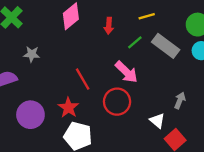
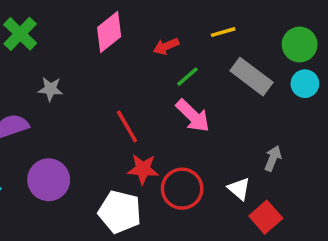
red arrow: (109, 26) -> (166, 46), turned 63
green line: (135, 42) -> (187, 77), moved
red circle: (117, 102) -> (182, 189), moved
red star: (68, 108) -> (143, 169), moved, turned -30

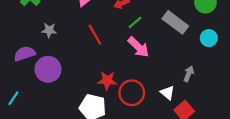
cyan circle: (305, 84) -> (209, 38), moved
red line: (127, 126) -> (95, 35), moved
purple circle: (49, 180) -> (48, 69), moved

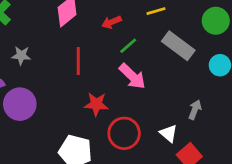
red line: (95, 35) -> (78, 61), turned 30
red star: (107, 80) -> (96, 104), moved

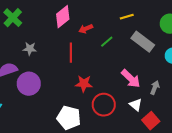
red arrow: (112, 22) -> (86, 29), moved
pink arrow: (132, 76) -> (131, 79), moved

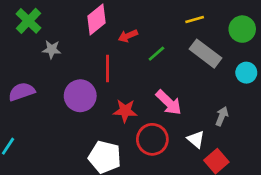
yellow line: (127, 17) -> (195, 20), moved
gray star: (30, 49) -> (52, 49), moved
pink arrow: (131, 79) -> (169, 103), moved
purple circle: (29, 84) -> (80, 96), moved

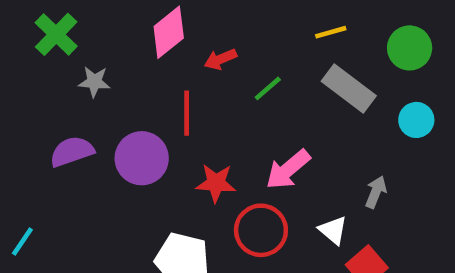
purple semicircle: (22, 92) -> (72, 151), moved
pink arrow: (169, 103) -> (288, 170), turned 96

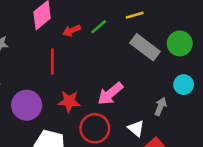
green circle: (410, 48) -> (180, 43), moved
green line: (268, 88) -> (99, 27), moved
cyan circle: (416, 120) -> (184, 85), moved
purple circle: (142, 158) -> (27, 105), moved

